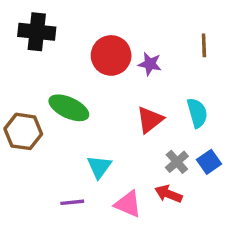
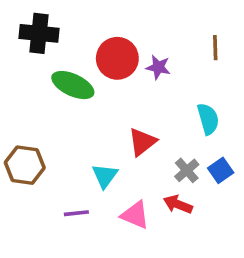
green ellipse: (69, 108) -> (73, 85), moved
red triangle: (150, 120) -> (142, 142), moved
brown hexagon: (23, 131) -> (25, 165), moved

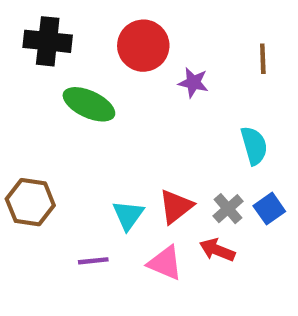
red circle: (117, 58) -> (143, 46), moved
red triangle: (142, 142) -> (176, 206), moved

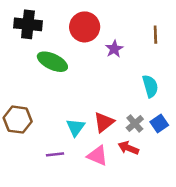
purple star: (193, 83) -> (114, 49), turned 30

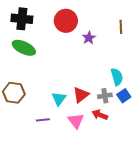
green ellipse: (52, 62) -> (24, 48), moved
cyan semicircle: (150, 86) -> (117, 77), moved
gray cross: (135, 123) -> (105, 96), turned 32
pink triangle: (97, 156) -> (76, 121), turned 30

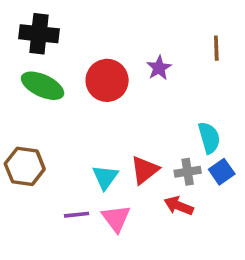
red circle: (66, 21) -> (107, 80), moved
pink triangle: (76, 121) -> (116, 218), moved

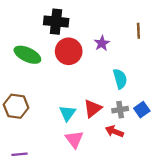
black cross: (39, 34) -> (56, 22), moved
cyan semicircle: (209, 138) -> (120, 79), moved
purple line: (77, 215) -> (19, 154), moved

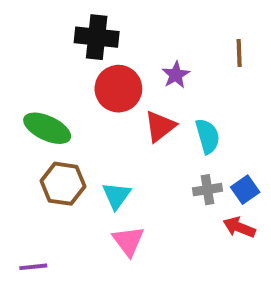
green ellipse: (27, 55) -> (47, 128), moved
brown hexagon: (16, 106) -> (63, 184), moved
red triangle: (93, 108) -> (160, 126), moved
red arrow: (114, 131) -> (239, 227), moved

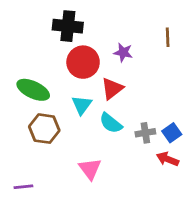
purple star: (176, 75) -> (123, 52), turned -30
cyan semicircle: (208, 136) -> (111, 123), moved, turned 145
cyan triangle: (116, 196) -> (82, 105), moved

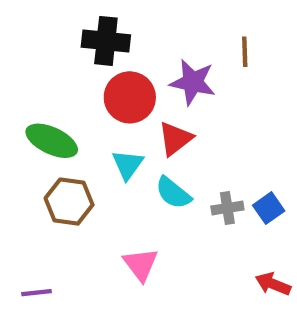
brown line: (168, 37) -> (245, 52), moved
purple star: (123, 52) -> (193, 82), size x1.5
red arrow: (168, 159) -> (273, 284), moved

